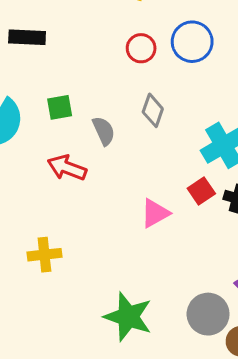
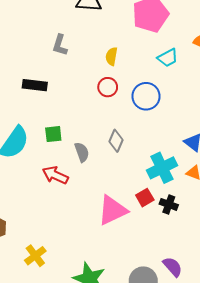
red circle: (141, 48) -> (108, 87), moved
pink triangle: (155, 213) -> (112, 210), size x1.5
yellow cross: (44, 255) -> (35, 256), moved, turned -35

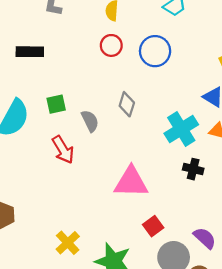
red arrow: (55, 175) -> (63, 150), turned -140
red square: (145, 198) -> (153, 226), moved
pink triangle: (112, 210) -> (131, 182), turned 32
yellow cross: (35, 256) -> (68, 243), moved

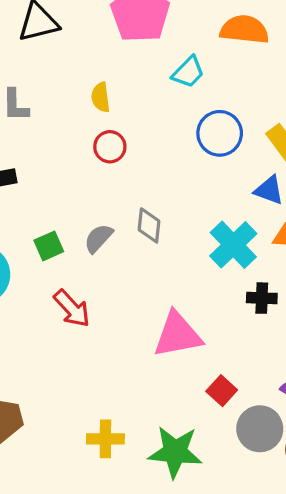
blue circle: (155, 51) -> (220, 133), moved
gray semicircle: (90, 121) -> (98, 238), moved, turned -100
yellow cross: (68, 243) -> (105, 439), turned -35

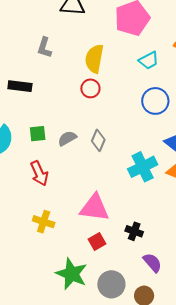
yellow semicircle: (101, 97) -> (94, 59), size x1.6
black cross: (262, 298) -> (134, 231), moved
red square: (222, 391) -> (97, 241), moved
gray circle: (260, 429) -> (111, 284), moved
yellow cross: (105, 439) -> (44, 222), moved

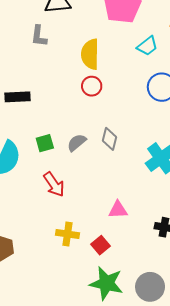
gray L-shape: (44, 48) -> (39, 36), moved
pink triangle: (94, 208) -> (118, 210), size x0.6
red square: (97, 241) -> (101, 245), moved

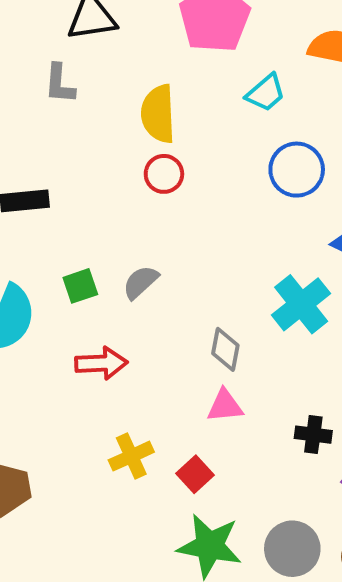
gray diamond: (109, 139) -> (225, 349), moved
red arrow: (54, 184) -> (101, 363), turned -55
yellow cross: (67, 234) -> (131, 456), turned -30

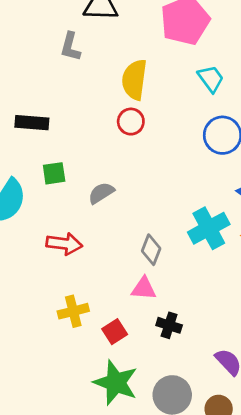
cyan trapezoid: (266, 93) -> (211, 79), turned -96
green square: (80, 286) -> (54, 173), moved
black cross: (313, 435) -> (169, 325), moved

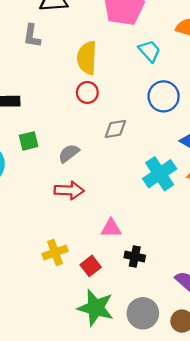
red arrow: (64, 244) -> (69, 190), moved
gray diamond: (151, 250) -> (115, 129), moved, turned 65

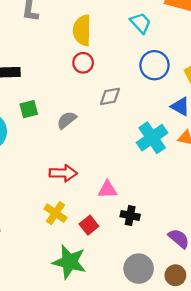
red arrow: (69, 190) -> (63, 173), moved
yellow cross: (55, 252) -> (55, 213), turned -35
green star: (96, 308) -> (69, 262), moved

